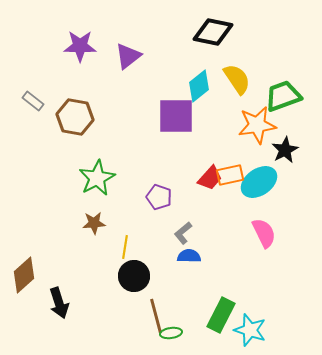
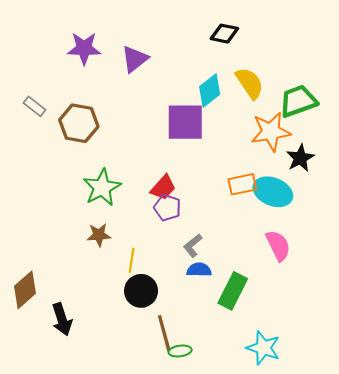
black diamond: (213, 32) -> (224, 34), size x0.7
red trapezoid: (210, 178) -> (163, 188), moved
cyan ellipse: (259, 182) -> (273, 192), turned 57
green rectangle: (221, 315) -> (233, 291), moved

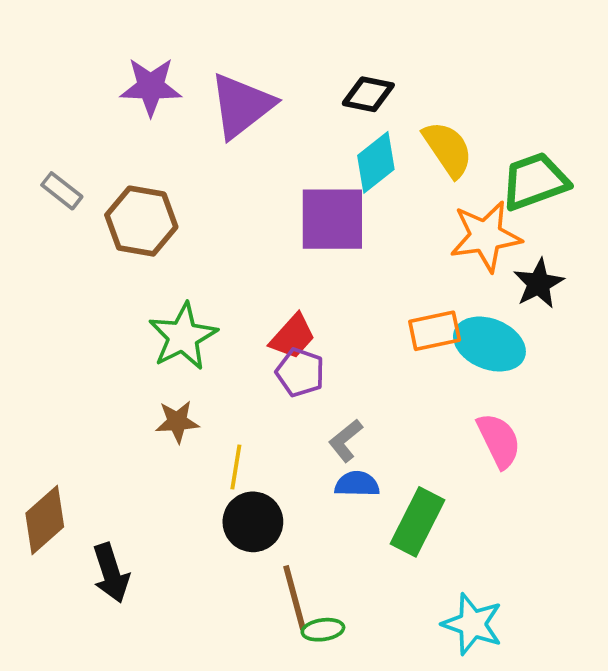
black diamond: (224, 34) -> (368, 94), moved
purple triangle: (135, 59) -> (242, 106), size x1.4

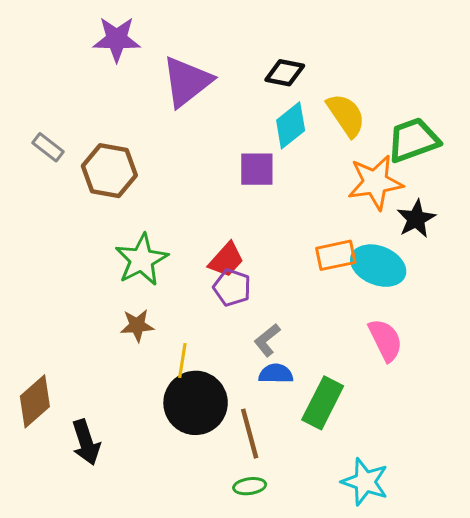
purple star: (151, 87) -> (117, 39), moved
purple square: (332, 219) -> (257, 169), size x0.7
black circle: (253, 522) -> (196, 403), size x1.4
brown line: (295, 598) -> (250, 434), moved

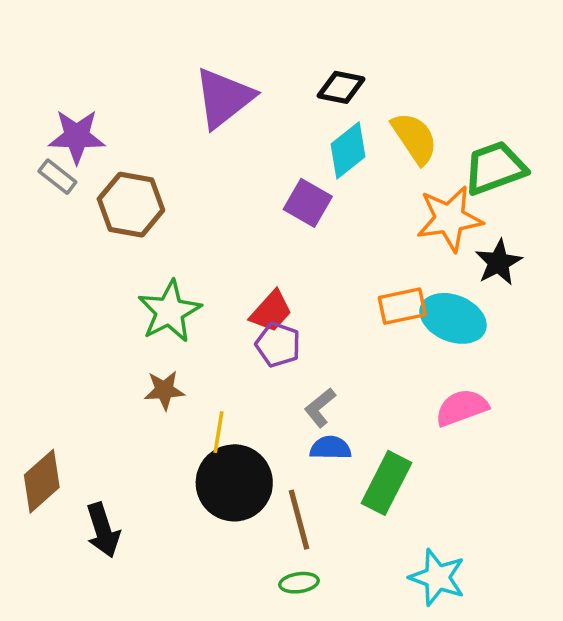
purple star: (117, 39) -> (77, 136), moved
purple square: (257, 169) -> (308, 203), turned 30
pink semicircle: (385, 340) -> (462, 408), turned -84

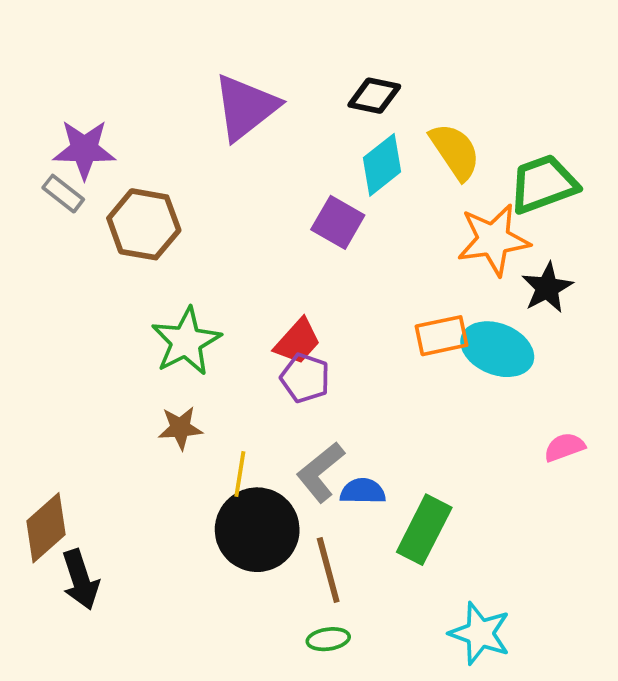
gray L-shape: (320, 408) -> (321, 472), moved, size x1.4
pink semicircle: (462, 408) -> (564, 447), moved, size x0.7
black arrow: (103, 530) -> (80, 580), moved

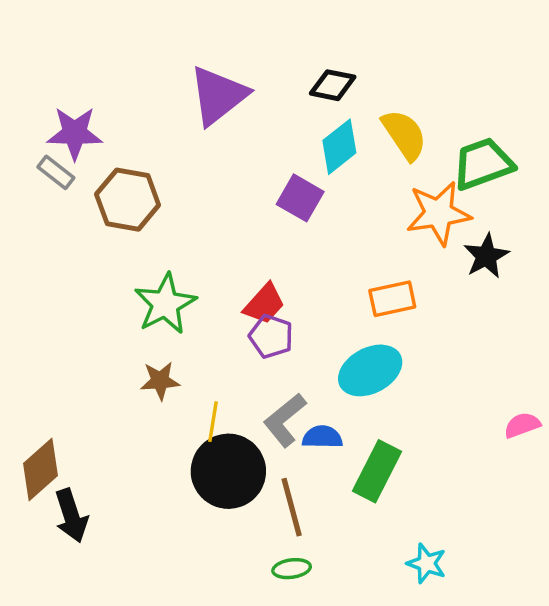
cyan ellipse: (497, 349) -> (370, 370), moved, turned -50
pink semicircle: (564, 447) -> (522, 425), moved
cyan star: (480, 633) -> (427, 563), size x0.7

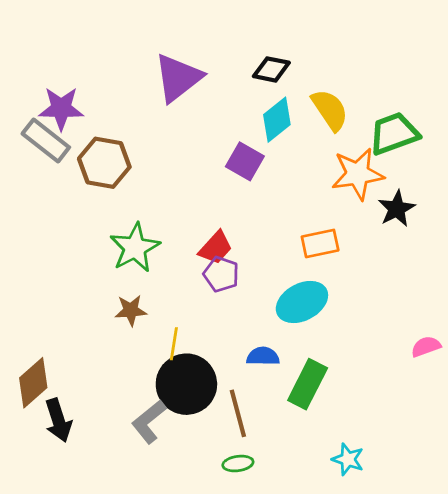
gray rectangle: (56, 172) -> (46, 140), size x1.6
gray L-shape: (285, 420) -> (149, 422), moved

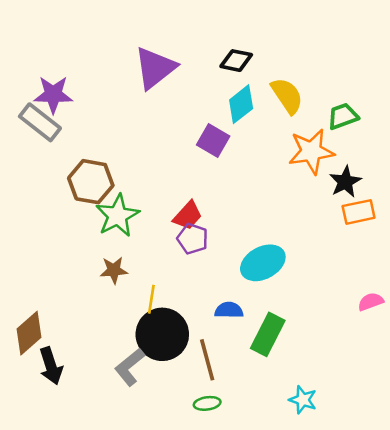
green trapezoid: (394, 134) -> (343, 116), size x0.7
brown hexagon: (104, 163) -> (91, 182), moved
orange rectangle: (320, 244) -> (359, 212), moved

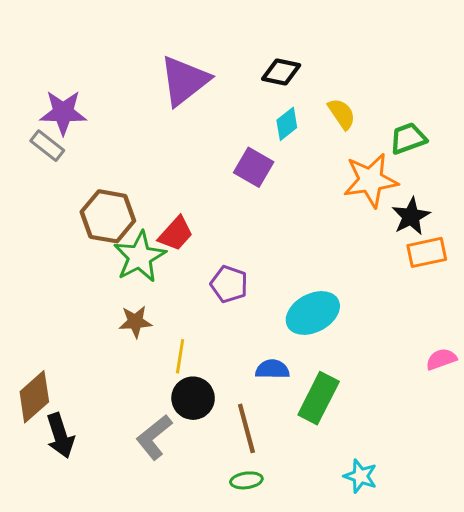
yellow semicircle: (287, 96) -> (342, 114), size x0.7
cyan diamond: (241, 104) -> (287, 124), size x0.7
gray rectangle: (40, 122) -> (47, 146), size x0.7
red trapezoid: (188, 216) -> (176, 234), moved
black circle: (162, 334) -> (193, 398), size x0.7

